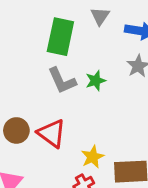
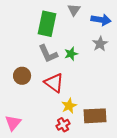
brown circle: (16, 130) -> (22, 76), moved
red triangle: (52, 133) -> (54, 83), moved

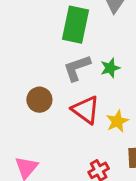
gray L-shape: (48, 54) -> (77, 68), turned 95
yellow star: (69, 106) -> (117, 121), moved

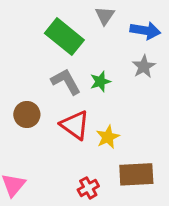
green rectangle: (75, 25) -> (64, 37), turned -63
gray L-shape: (77, 68) -> (66, 82), turned 80

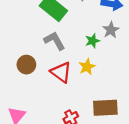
green star: (100, 82) -> (92, 41), moved
yellow star: (108, 137) -> (87, 67), moved

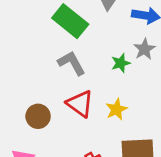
brown circle: (26, 65) -> (38, 116), moved
yellow star: (87, 67) -> (116, 109), moved

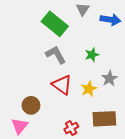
gray star: (144, 49) -> (109, 78), moved
brown circle: (38, 116) -> (31, 105), moved

